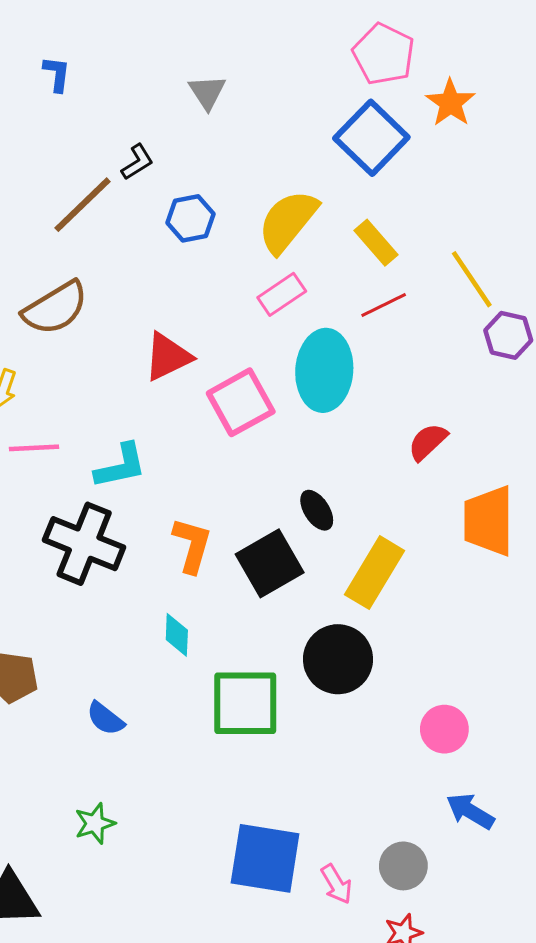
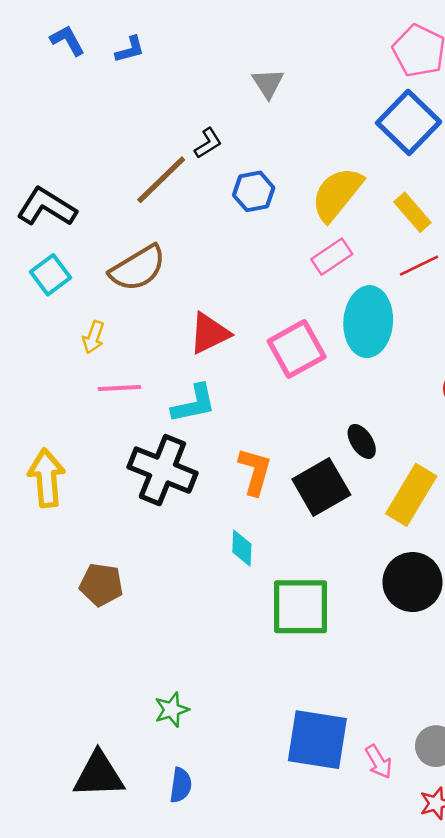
blue L-shape: (57, 74) -> (130, 49), moved, turned 68
red triangle: (168, 357) -> (209, 333), moved
black circle: (338, 659) -> (412, 582), moved
blue semicircle: (105, 718) -> (181, 785), moved, turned -120

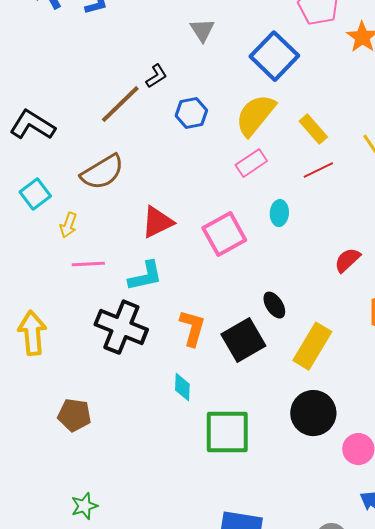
blue square: (409, 122) -> (274, 56), moved
cyan square: (50, 275) -> (35, 194), moved
cyan ellipse: (368, 322) -> (279, 213), size x0.5
green star: (172, 710) -> (84, 506), moved

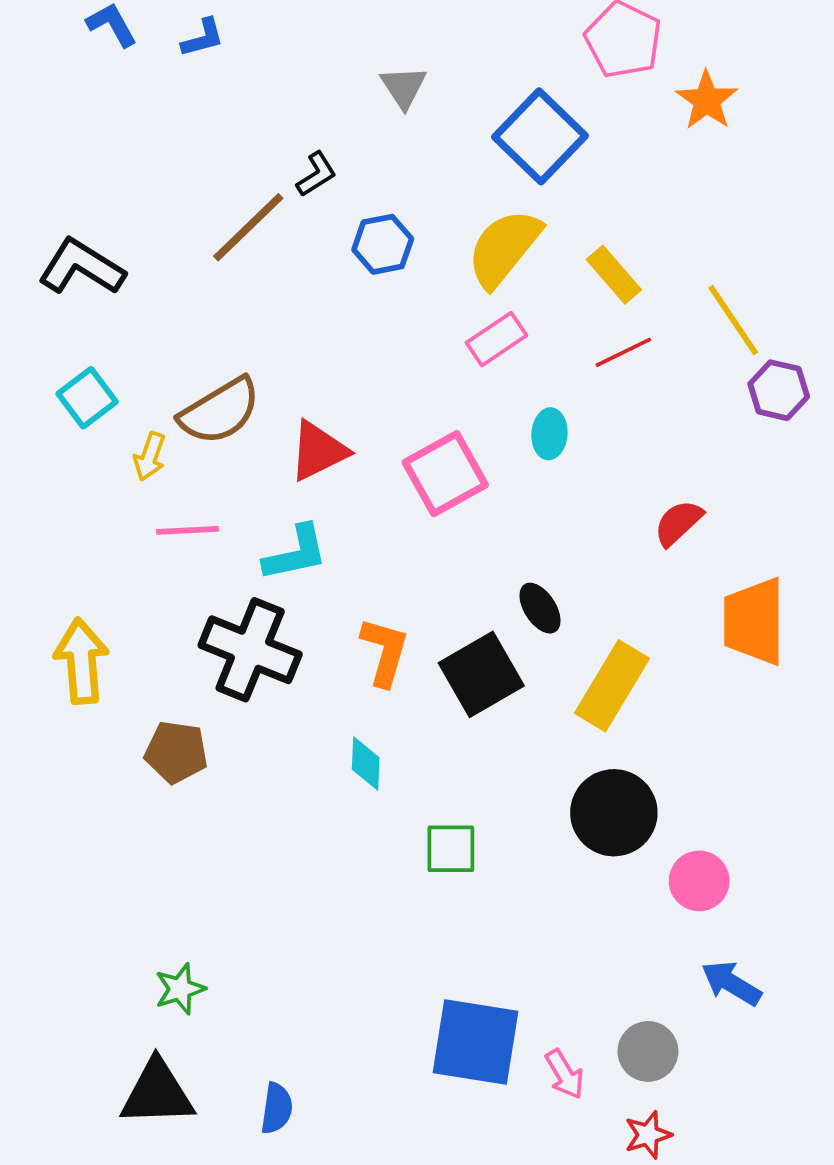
brown semicircle: (102, 172) -> (220, 411), moved
brown pentagon: (74, 415) -> (176, 752), moved
green square: (227, 432) -> (451, 849), size x0.6

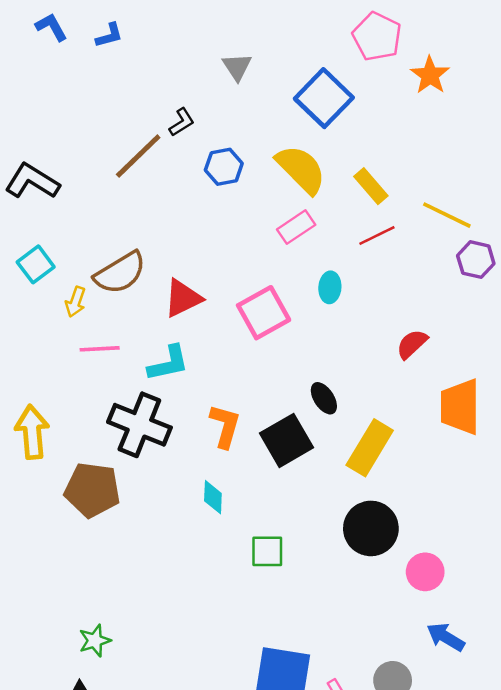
yellow semicircle: (504, 248) -> (301, 169), turned 96
yellow line: (733, 320) -> (447, 215), turned -30
brown pentagon: (176, 752) -> (92, 490), size x1.4

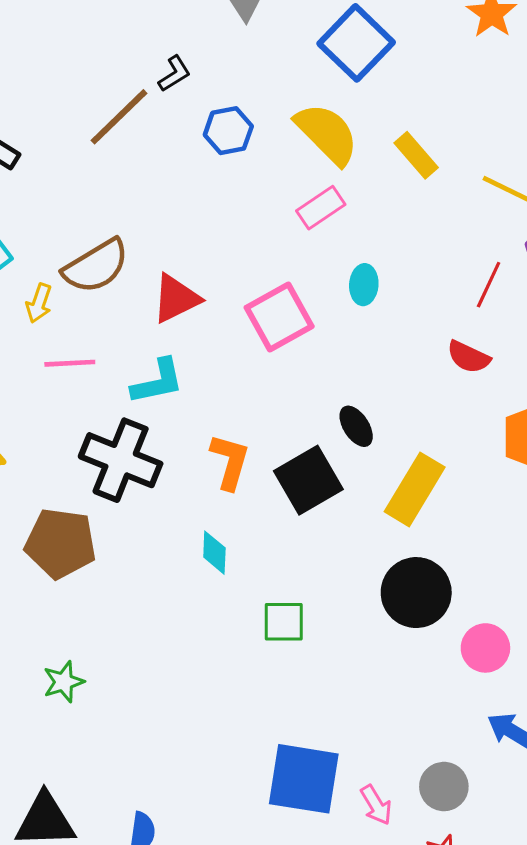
red line: (377, 236) -> (489, 285), moved, turned -39
red semicircle: (412, 344) -> (469, 357), turned -112
green star: (95, 641) -> (64, 682), moved

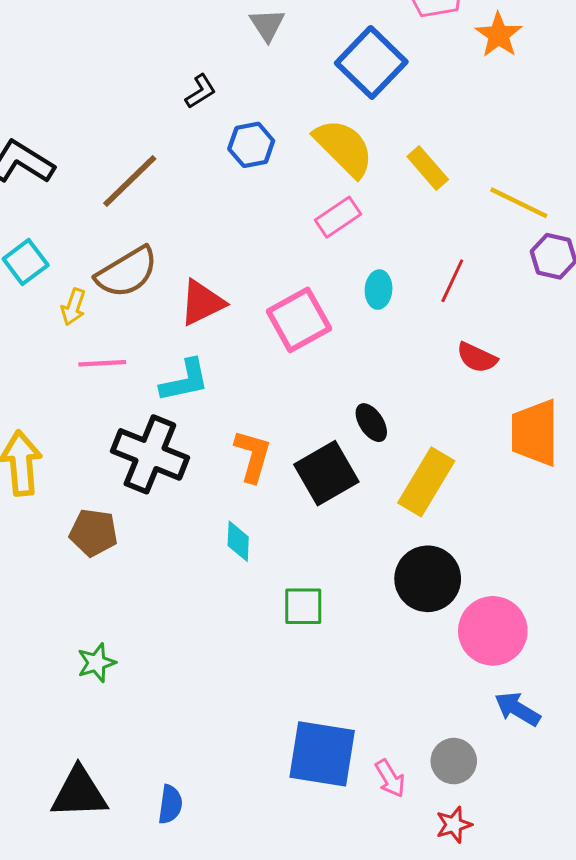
brown line: (119, 117) -> (130, 181), moved
red line: (489, 285) -> (452, 281), moved
brown pentagon: (61, 543) -> (94, 533), size x0.7
pink circle: (485, 648) -> (493, 631), size x1.5

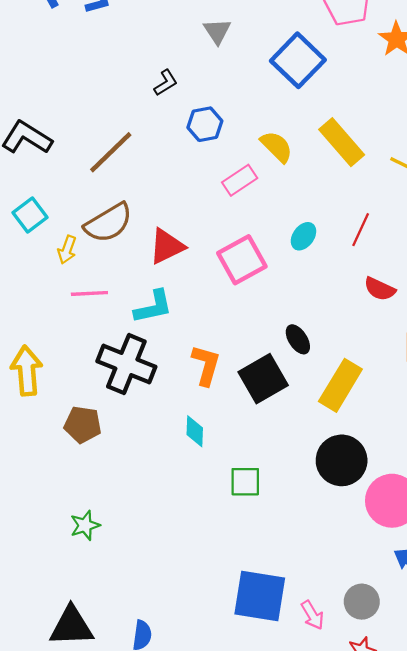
yellow semicircle: (344, 148) -> (277, 147), moved, size x0.7
yellow rectangle: (428, 168) -> (342, 142), size x1.4
pink rectangle: (338, 217) -> (240, 180), moved
cyan ellipse: (379, 290) -> (303, 236), turned 32

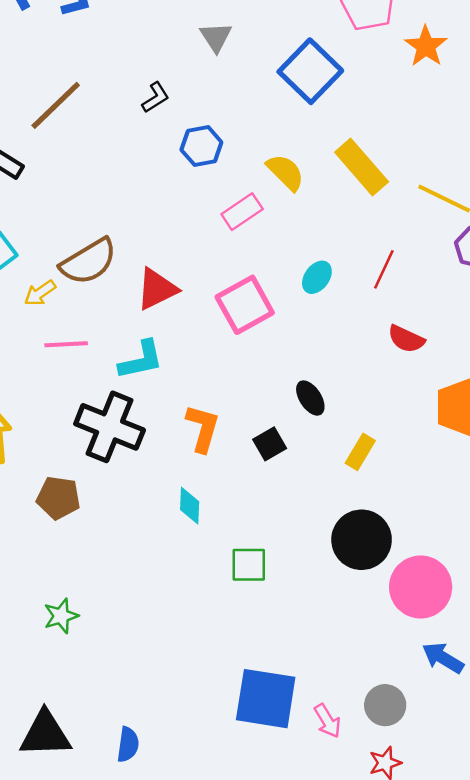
brown line: (111, 152) -> (56, 105), moved
yellow arrow: (67, 250) -> (40, 293), turned 36
black square: (263, 379) -> (270, 444), size x0.6
yellow rectangle: (340, 385) -> (360, 452), size x0.6

